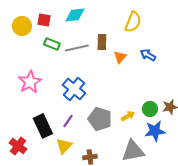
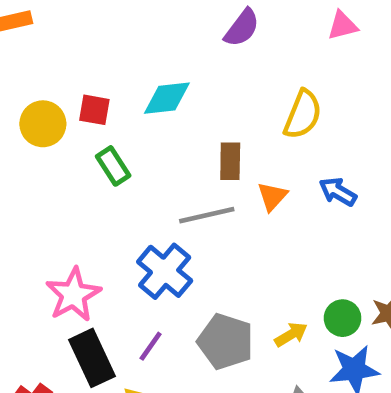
green rectangle: (52, 44) -> (113, 166), turned 35
gray line: (77, 48) -> (207, 215), moved
pink star: (30, 82) -> (73, 295), moved

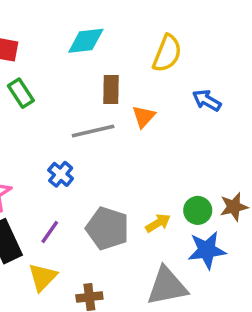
cyan diamond: (167, 98) -> (86, 41), moved
blue arrow: (338, 192) -> (207, 100), moved
blue cross: (165, 271) -> (61, 174), size x0.6

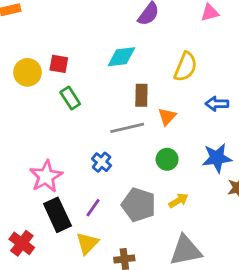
blue arrow: (207, 100) -> (217, 104), turned -30
green circle: (198, 210) -> (167, 159), moved
blue star: (207, 250) -> (217, 158), moved

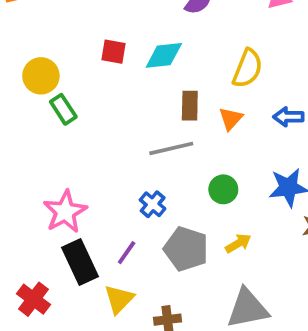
red square: (59, 64) -> (114, 52), moved
green rectangle: (70, 98) -> (63, 109), moved
orange triangle: (167, 117) -> (231, 119), moved
blue cross: (102, 162) -> (153, 204), moved

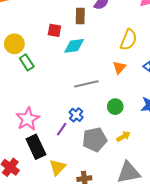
cyan diamond: (164, 55) -> (74, 46), moved
brown rectangle: (190, 106) -> (80, 16), moved
gray pentagon: (186, 249) -> (95, 140), turned -30
purple line: (127, 253) -> (62, 129), moved

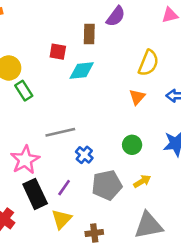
gray line: (86, 84) -> (60, 132), moved
purple line: (62, 129) -> (64, 188), moved

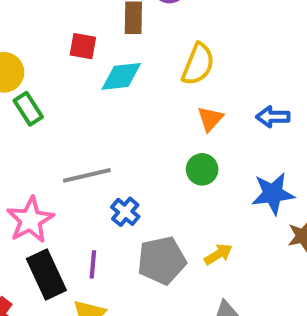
yellow semicircle: (148, 63) -> (198, 64), moved
green circle: (132, 145) -> (202, 169), moved
purple line: (64, 188) -> (93, 264), turned -30

